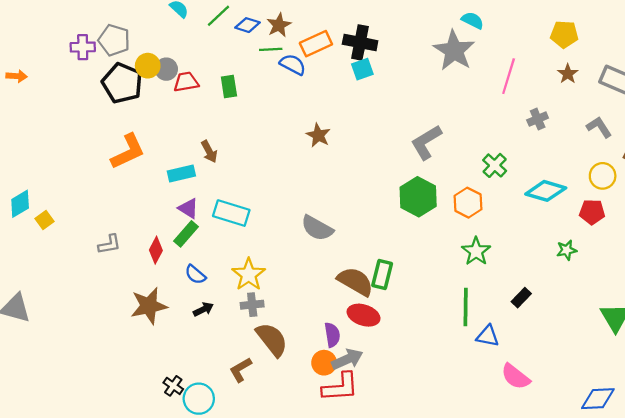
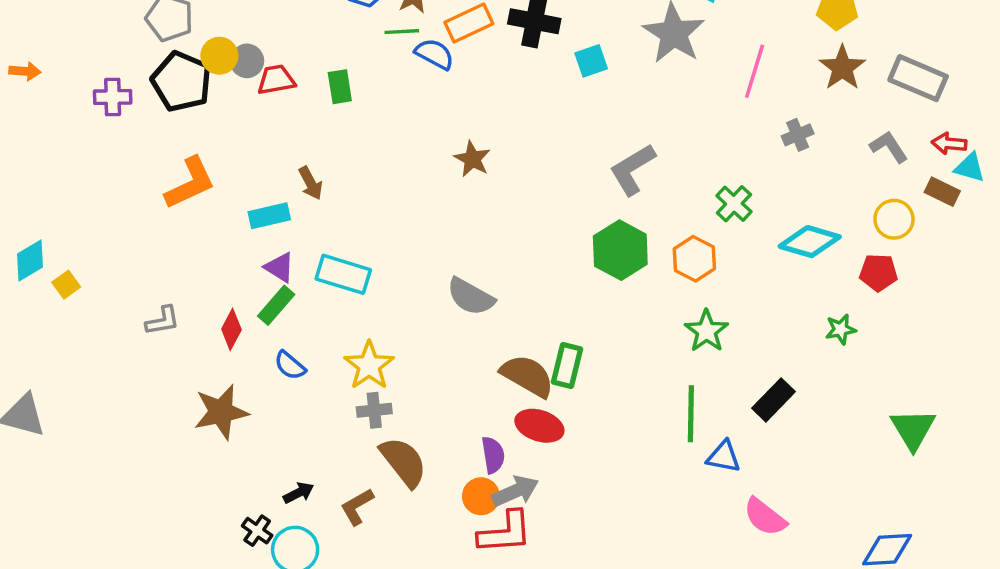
purple cross: (83, 47) -> (113, 97), moved
cyan square: (362, 69) -> (591, 61), moved
brown star: (568, 74) -> (842, 68), size x1.5
black rectangle: (521, 298) -> (774, 400), size x1.4
black arrow: (203, 309) -> (299, 493), moved

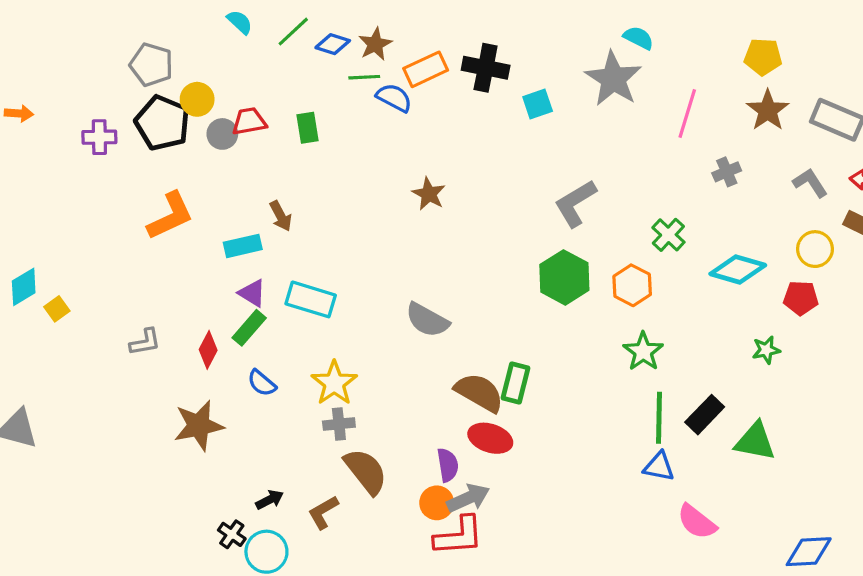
gray circle: (247, 61) -> (222, 134), moved
green line: (691, 414) -> (659, 418), moved
green triangle: (913, 429) -> (755, 441), moved, turned -48

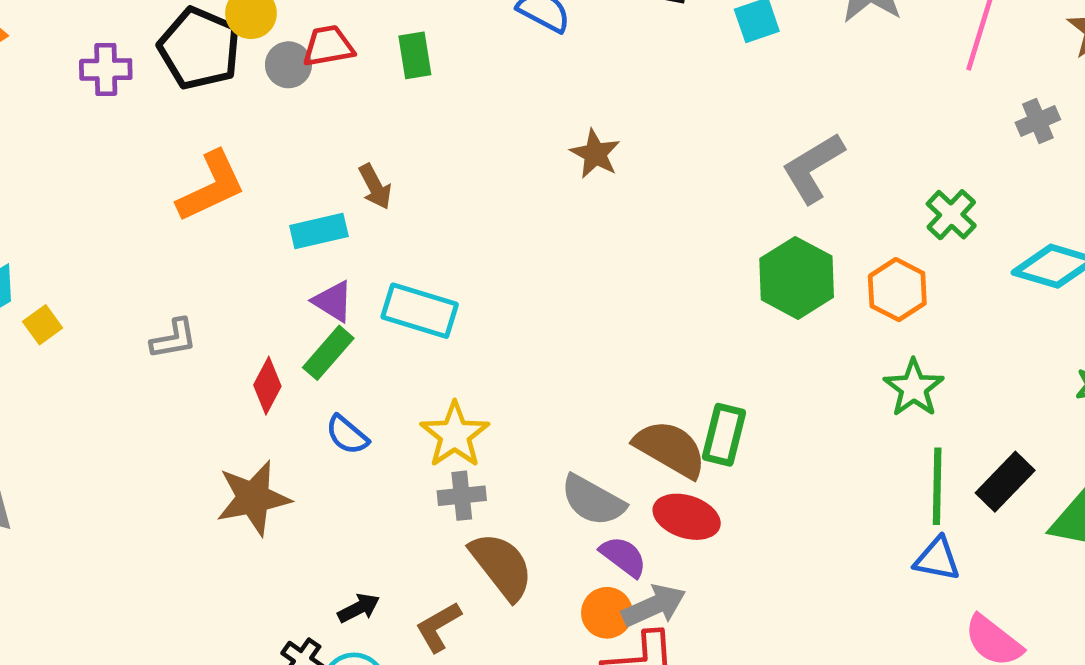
gray semicircle: (427, 320) -> (593, 500), moved
gray L-shape: (145, 342) -> (174, 339), moved
purple semicircle: (448, 465) -> (623, 557), turned -44

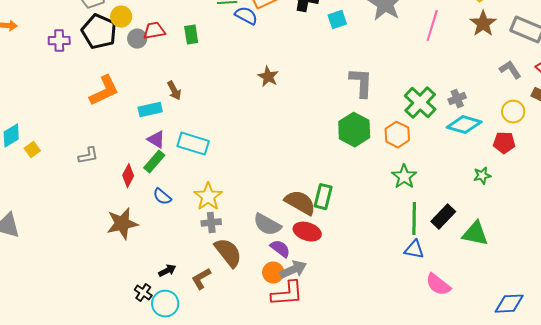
gray cross: (1038, 121) -> (457, 99), moved
gray L-shape: (813, 168) -> (361, 83), turned 124
green cross: (951, 215) -> (420, 103), size x1.5

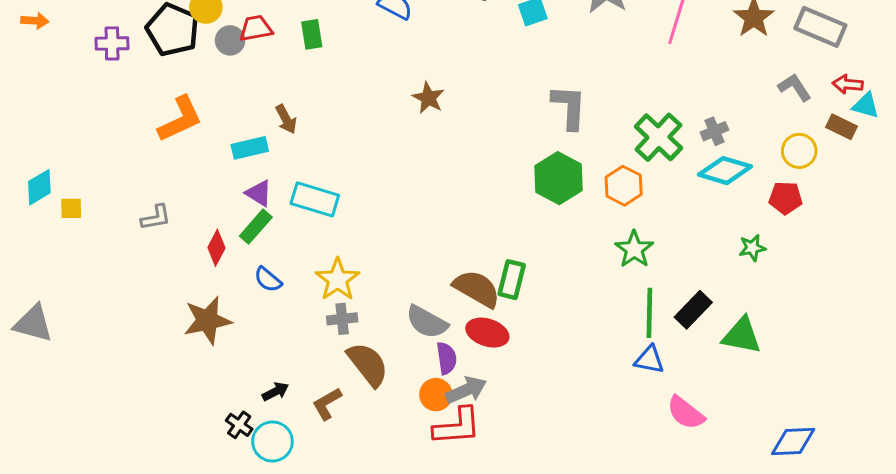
yellow square: (32, 150) -> (71, 208), turned 35
purple semicircle: (280, 249) -> (447, 358), turned 45

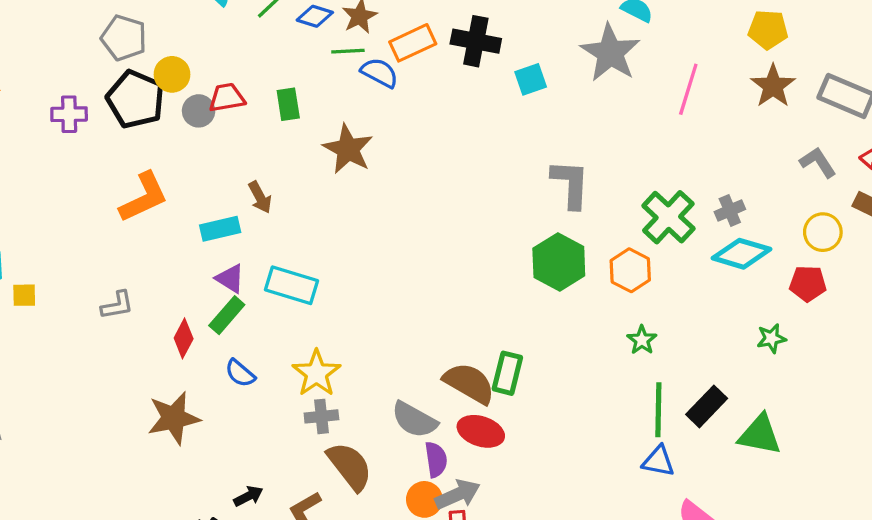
brown star: (428, 98) -> (348, 149), moved, size x1.4
green star: (634, 249) -> (642, 340), size x0.7

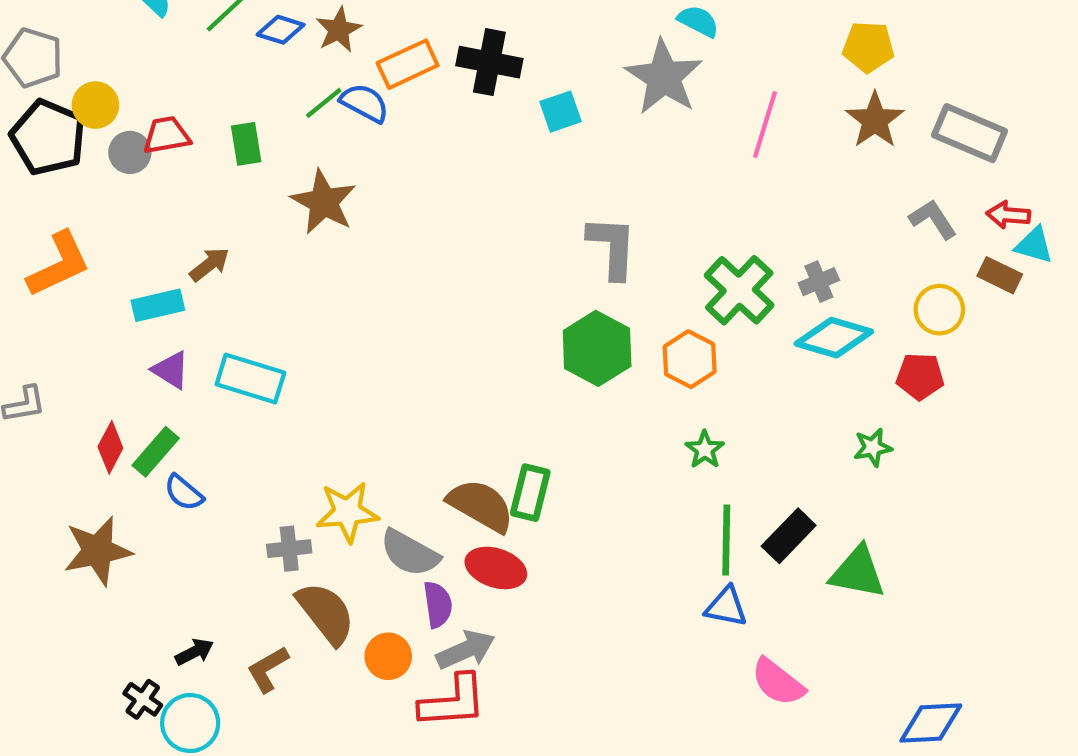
green line: (348, 51) -> (324, 103), moved, turned -36
brown arrow: (260, 197) -> (210, 264), turned -100
green rectangle: (227, 315) -> (156, 452), moved
yellow star: (316, 373) -> (347, 512), moved, turned 30
orange circle: (424, 499) -> (388, 656), moved

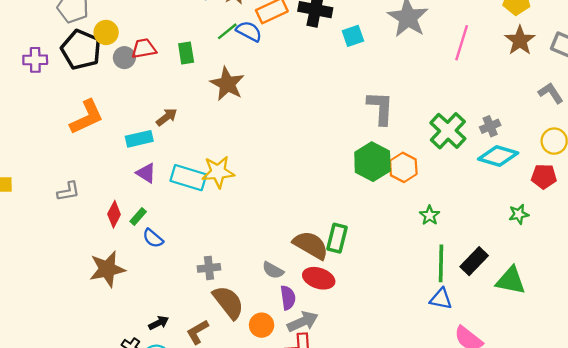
orange hexagon: (690, 359) -> (403, 167), moved
green rectangle: (156, 452) -> (138, 217), size x0.7
yellow star: (347, 512) -> (218, 172), moved
gray semicircle: (410, 553) -> (273, 270), size x0.7

